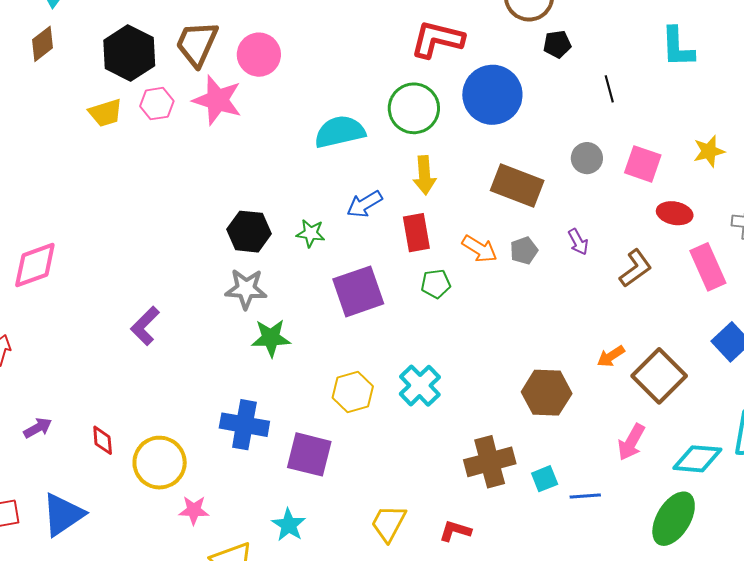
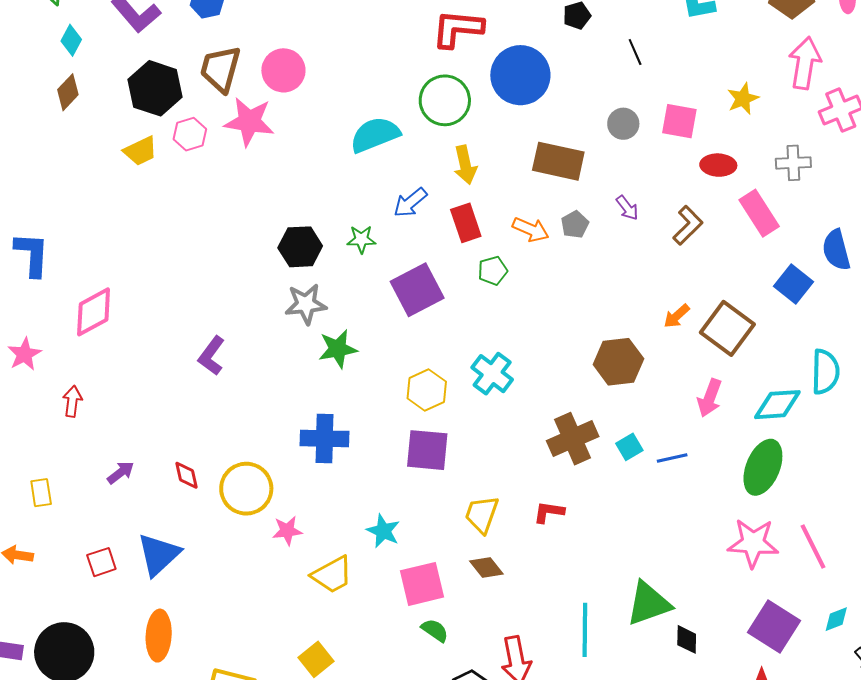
purple square: (309, 454) -> (427, 450), moved

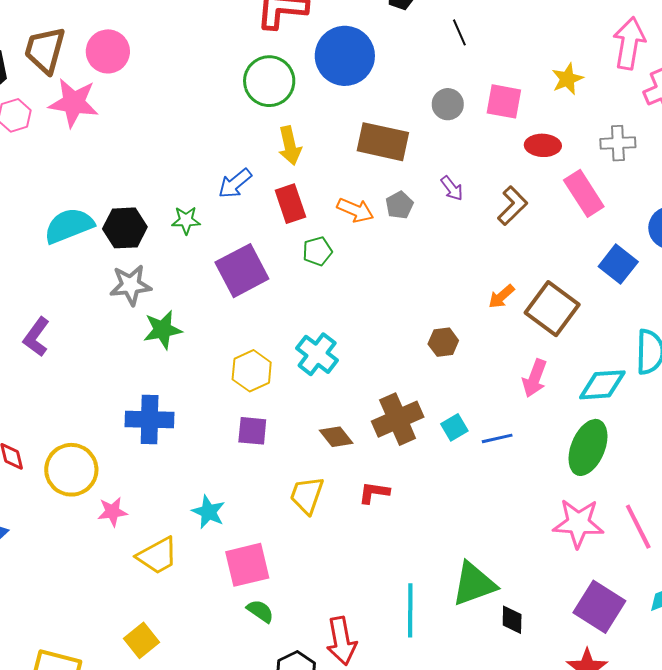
cyan semicircle: (375, 135) -> (69, 226), moved
brown hexagon: (618, 362) -> (443, 342), size x0.6
purple square: (427, 450) -> (252, 431), size x0.7
brown diamond: (486, 568) -> (336, 437), moved

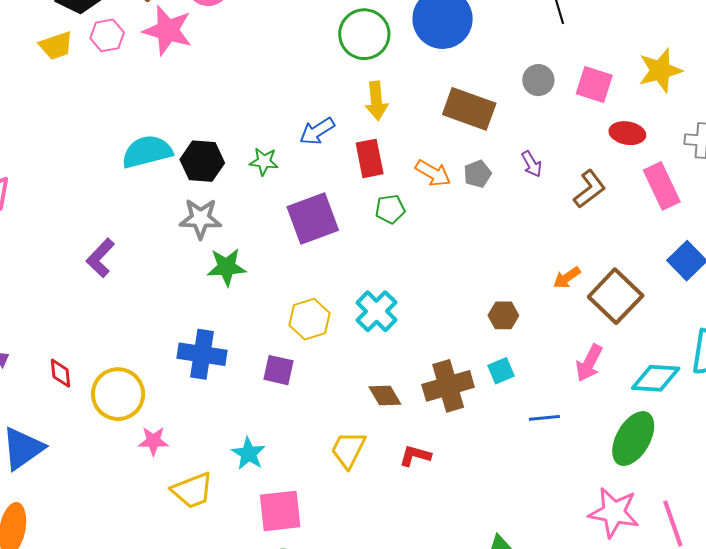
yellow star: (567, 79) -> (660, 70), size x1.4
cyan square: (454, 427) -> (501, 371), moved
purple square: (252, 431) -> (278, 370), moved

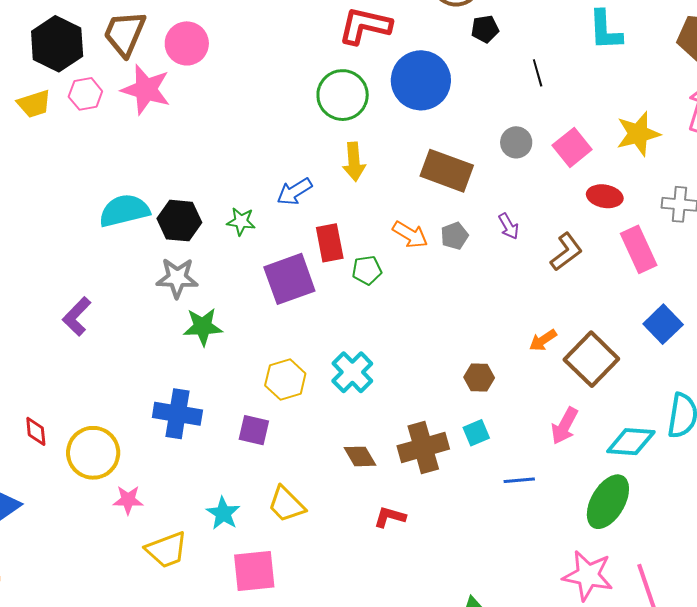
pink square: (594, 85) -> (572, 147), turned 33
red rectangle: (370, 158) -> (330, 243), moved
yellow trapezoid: (348, 450) -> (286, 504), moved, turned -72

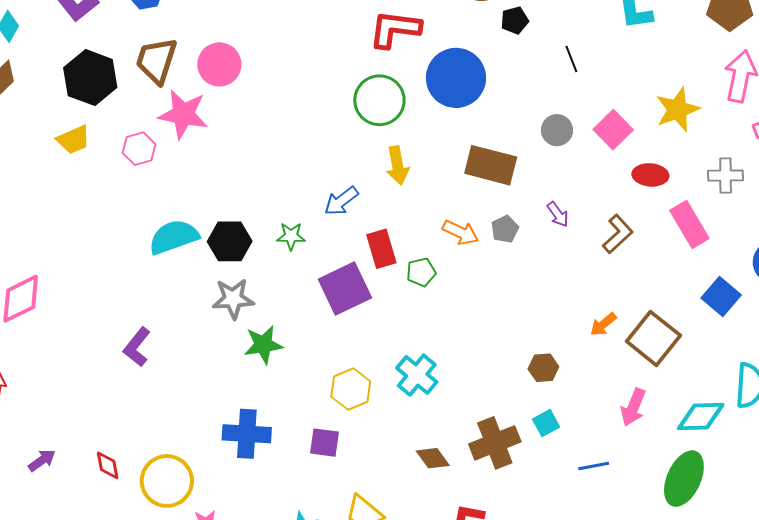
pink hexagon: (85, 94) -> (139, 149), moved

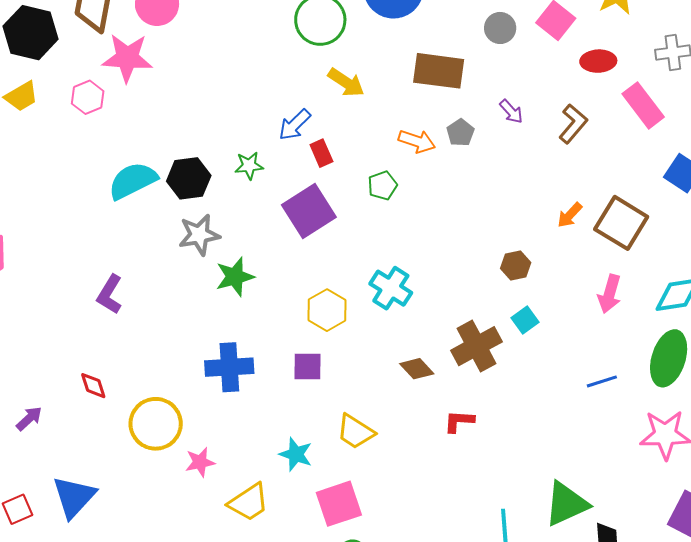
yellow arrow: (398, 165) -> (346, 82), turned -39
red rectangle: (381, 249) -> (321, 153), moved, size x0.7
red diamond: (108, 465) -> (93, 386), moved
blue line: (594, 466) -> (602, 381), moved

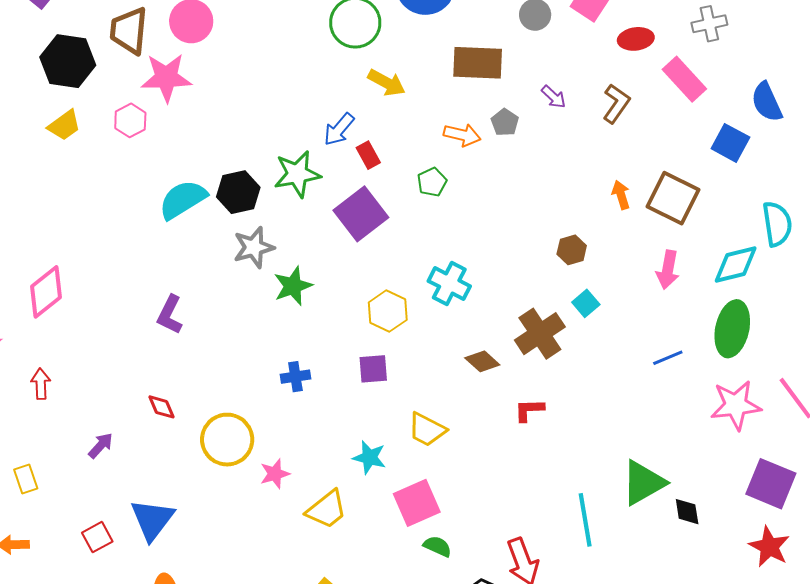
green star: (249, 166) -> (297, 174), size x1.6
orange arrow: (570, 215) -> (621, 195), turned 124
blue cross: (229, 367) -> (295, 377), size x0.6

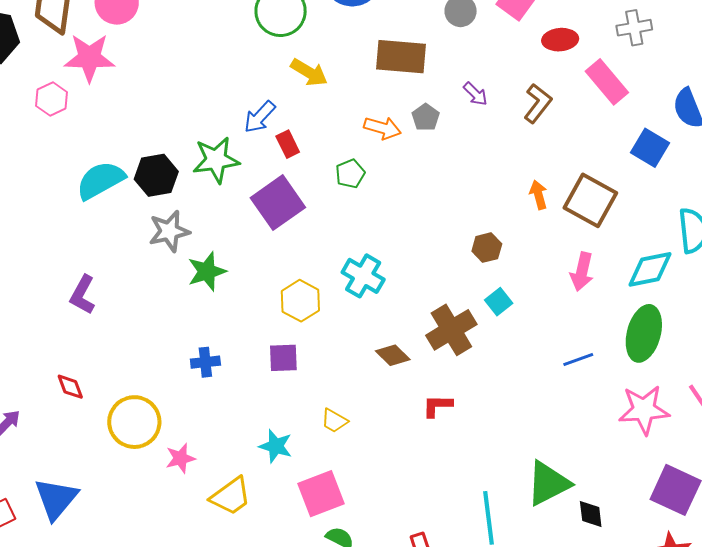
yellow trapezoid: (427, 430) -> (334, 421), size x0.7

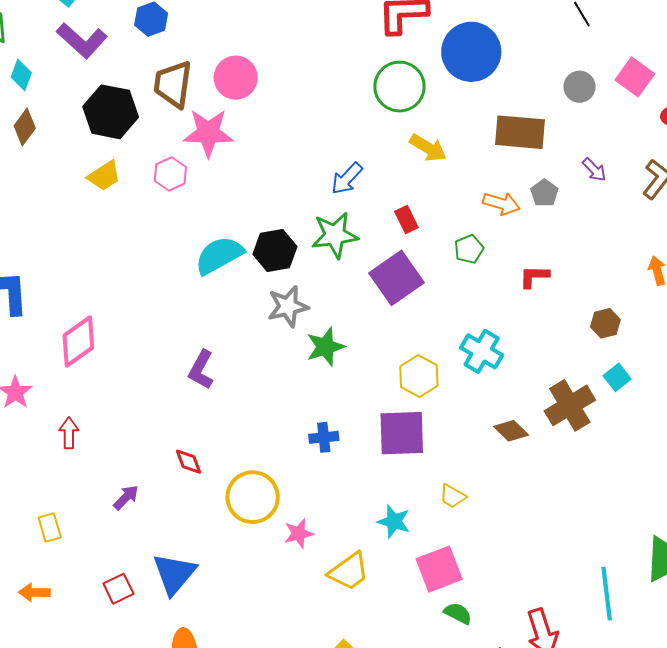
blue arrow: (260, 117) -> (347, 179), moved
purple square: (283, 358) -> (402, 433), size x1.6
red L-shape: (437, 406) -> (534, 276), moved

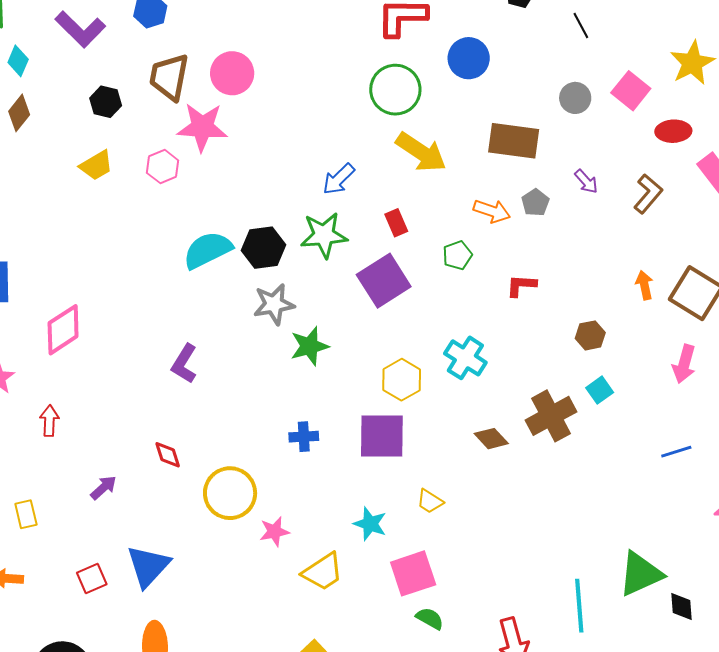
blue circle: (471, 52) -> (469, 58), size x0.7
black hexagon: (111, 112) -> (106, 102), size x0.6
yellow arrow: (428, 148) -> (421, 152), size x1.4

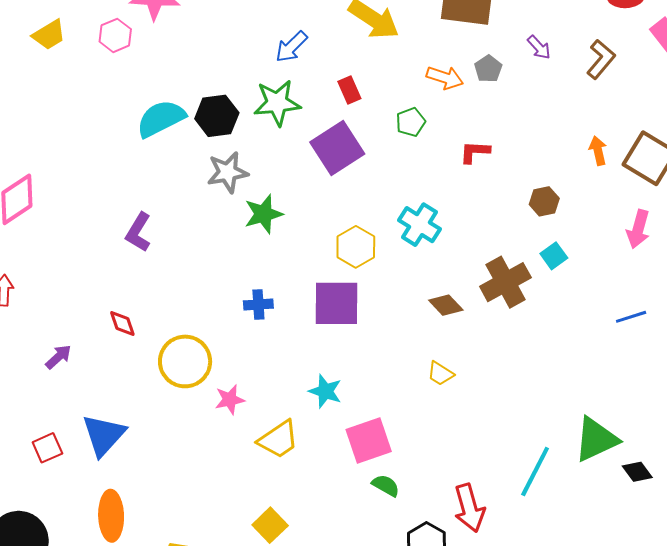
yellow trapezoid: (430, 501) -> (440, 374), moved
cyan line: (579, 606) -> (535, 472), turned 32
black diamond: (682, 607) -> (637, 472), turned -32

